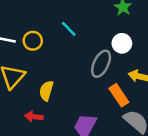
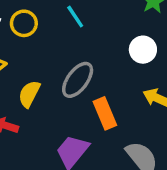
gray ellipse: (101, 64) -> (78, 80), moved
orange rectangle: (119, 95) -> (105, 113), moved

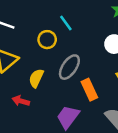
yellow circle: (24, 23) -> (47, 40), moved

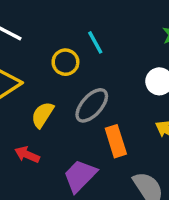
red arrow: (21, 101) -> (27, 155), moved

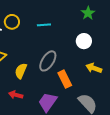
cyan line: (95, 42) -> (44, 25), turned -56
yellow circle: (65, 62) -> (12, 22), moved

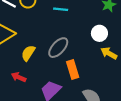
yellow arrow: (94, 68) -> (109, 53), moved

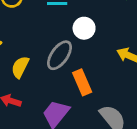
white circle: (99, 33) -> (84, 28), moved

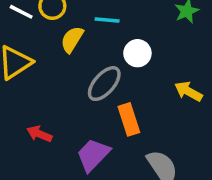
yellow semicircle: (20, 67) -> (72, 39), moved

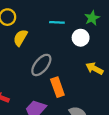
cyan line: (107, 20) -> (57, 22), moved
white circle: (137, 53) -> (81, 38), moved

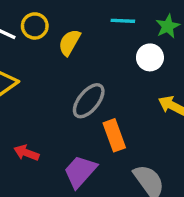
cyan line: (57, 22) -> (123, 21), moved
yellow semicircle: (20, 38) -> (70, 42), moved

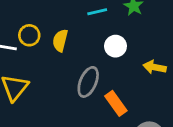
white circle: (150, 57) -> (115, 46), moved

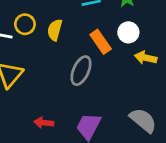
white circle: (115, 46) -> (128, 32), moved
orange rectangle: (116, 103) -> (101, 42), moved

